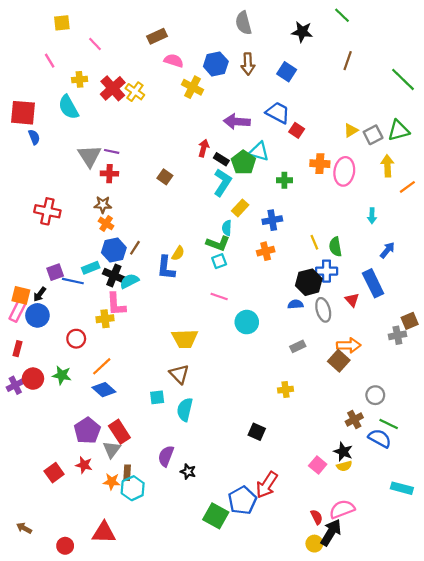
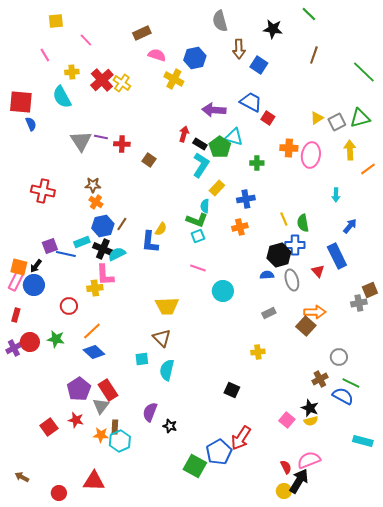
brown arrow: (248, 64) -> (239, 49), moved
red cross: (109, 174) -> (122, 144), moved

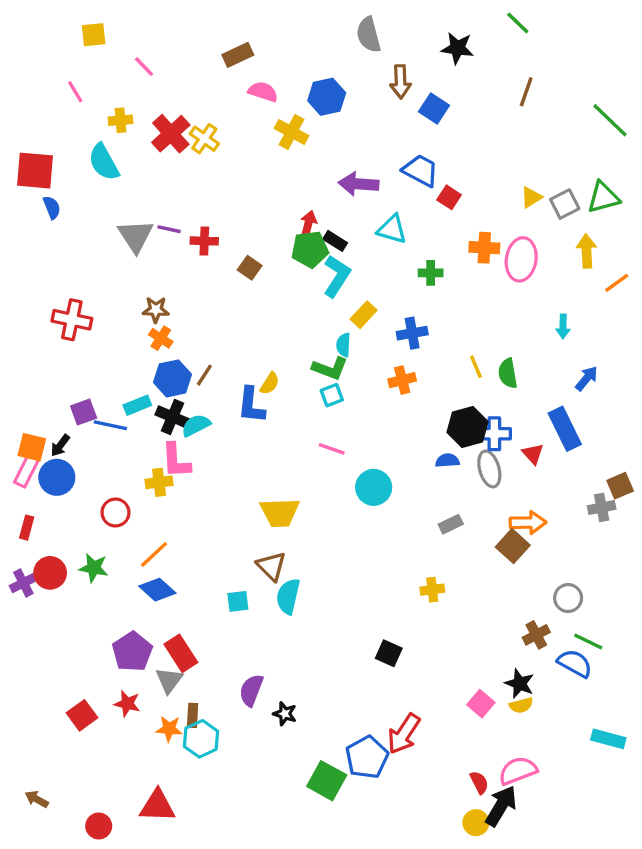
green pentagon: (220, 147) -> (310, 249), moved, turned 30
blue cross: (295, 245) -> (494, 434), moved
cyan semicircle: (167, 370) -> (288, 596), moved

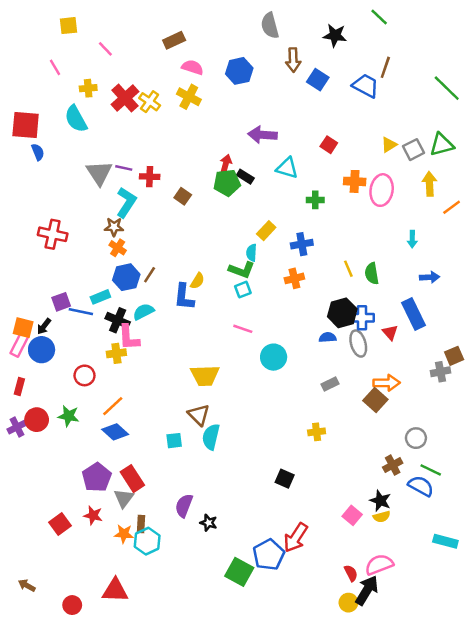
yellow cross: (291, 132) -> (189, 97), moved
blue trapezoid: (421, 171) -> (366, 86), moved
cyan L-shape: (337, 276) -> (126, 202), moved
blue arrow: (587, 378) -> (429, 277), turned 48
black cross: (172, 417) -> (118, 320), moved

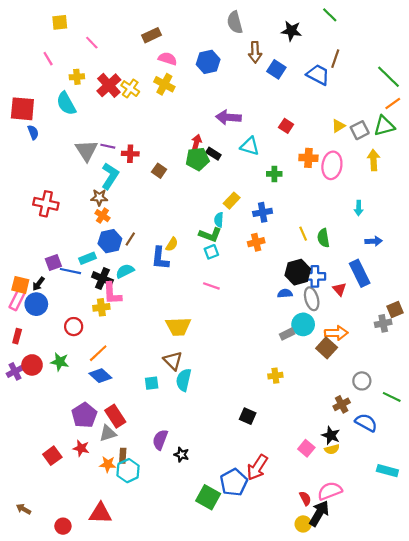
orange line: (452, 207) -> (393, 103), moved
cyan circle: (274, 357) -> (303, 324), moved
green line: (431, 470) -> (392, 397), moved
gray triangle: (124, 498) -> (108, 433), turned 36

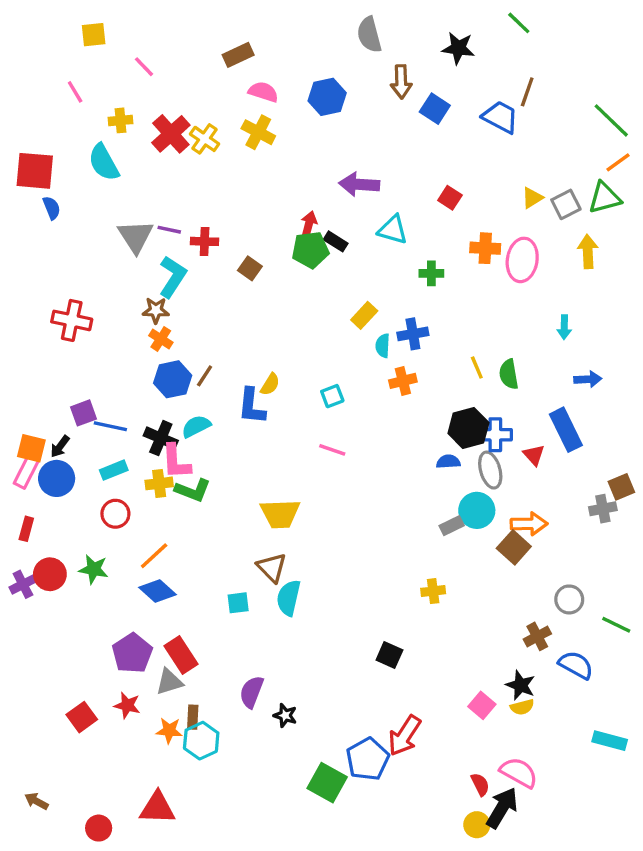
cyan semicircle: (219, 220) -> (383, 346), moved
green L-shape: (210, 235) -> (193, 490), moved
cyan rectangle: (88, 258) -> (114, 470), moved
pink semicircle: (330, 491) -> (519, 773), turned 50

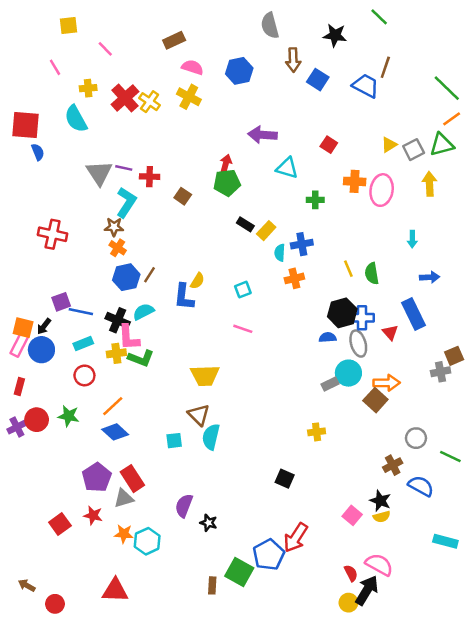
black rectangle: (336, 241) -> (245, 224), moved
brown rectangle: (193, 717) -> (212, 585), moved
red circle: (99, 828) -> (55, 604), moved

